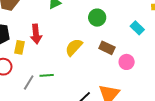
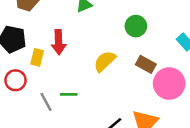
pink circle: (127, 62) -> (169, 84), size x1.6
gray line: (29, 83) -> (46, 102), turned -63

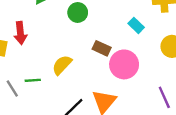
green circle: (136, 26) -> (78, 12), moved
yellow semicircle: (105, 61) -> (62, 65), moved

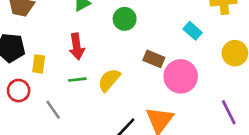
red arrow: (20, 33) -> (77, 46), moved
green line: (33, 80) -> (77, 80), moved

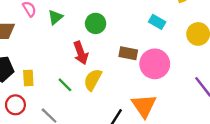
red arrow: (77, 46) -> (81, 53), moved
green line: (77, 80) -> (65, 85), turned 63

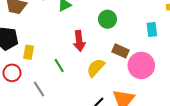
cyan rectangle: (157, 22) -> (152, 29), turned 40
green circle: (96, 23) -> (107, 19), moved
yellow semicircle: (93, 80) -> (96, 68), moved

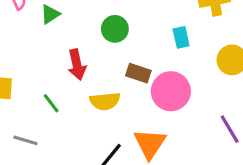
yellow semicircle: (96, 68) -> (105, 101), turned -132
gray line: (39, 89) -> (25, 140), turned -35

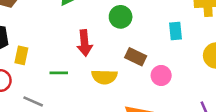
pink circle: (171, 91) -> (161, 75), size x0.6
green line: (51, 103) -> (59, 73), turned -60

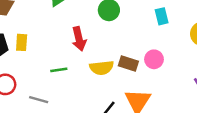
yellow rectangle: (21, 55) -> (22, 42), moved
brown rectangle: (136, 57) -> (128, 63), moved

